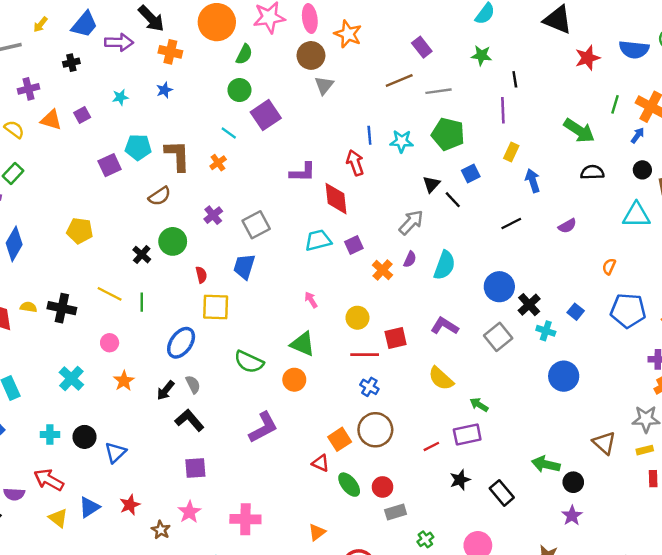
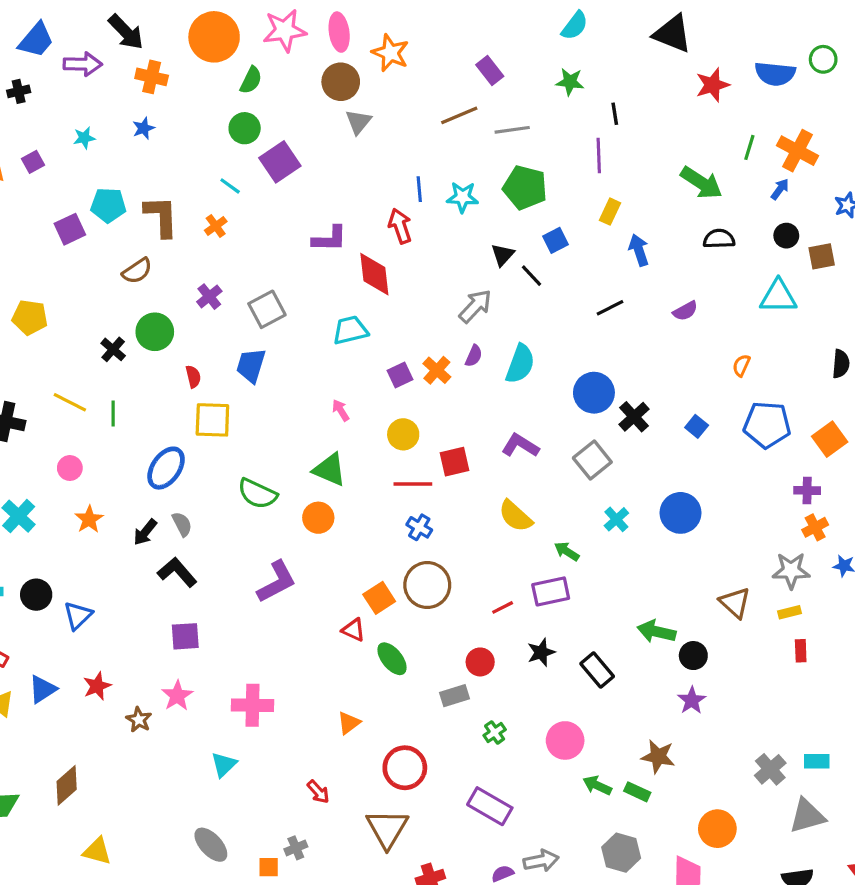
purple square: (354, 245) -> (400, 375), moved
cyan cross: (546, 331) -> (616, 519), moved, turned 30
red circle: (383, 487) -> (480, 662), moved

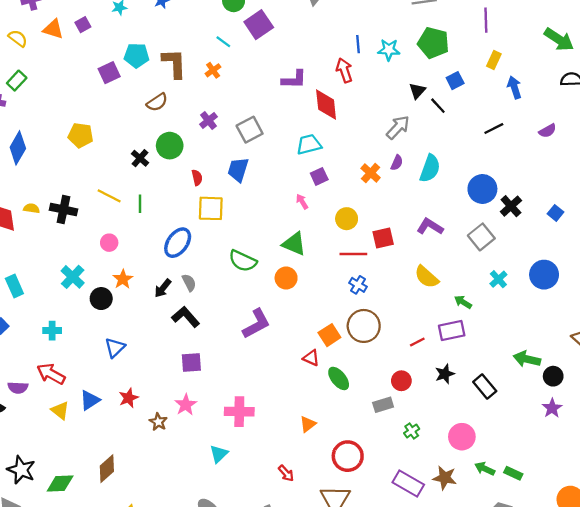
purple square: (400, 375) -> (319, 176), moved
black circle: (36, 595) -> (101, 299), moved
brown star: (658, 757) -> (445, 478), moved

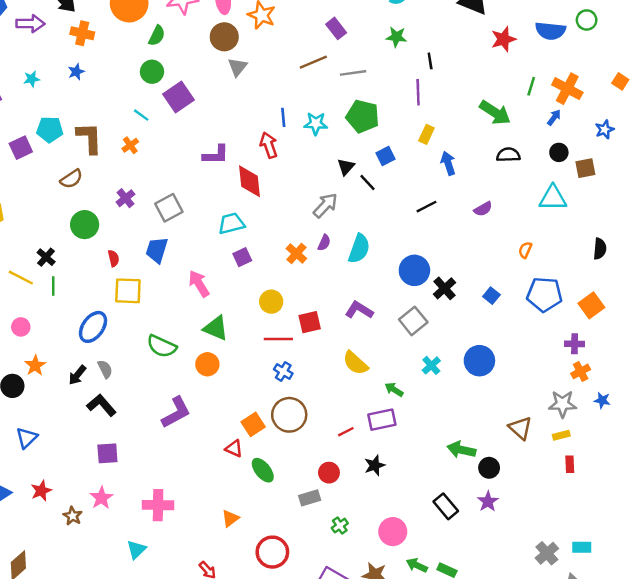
black cross: (140, 158) -> (46, 257), moved
pink arrow: (302, 202) -> (199, 284), moved, size x1.6
black rectangle: (485, 386) -> (446, 506), moved

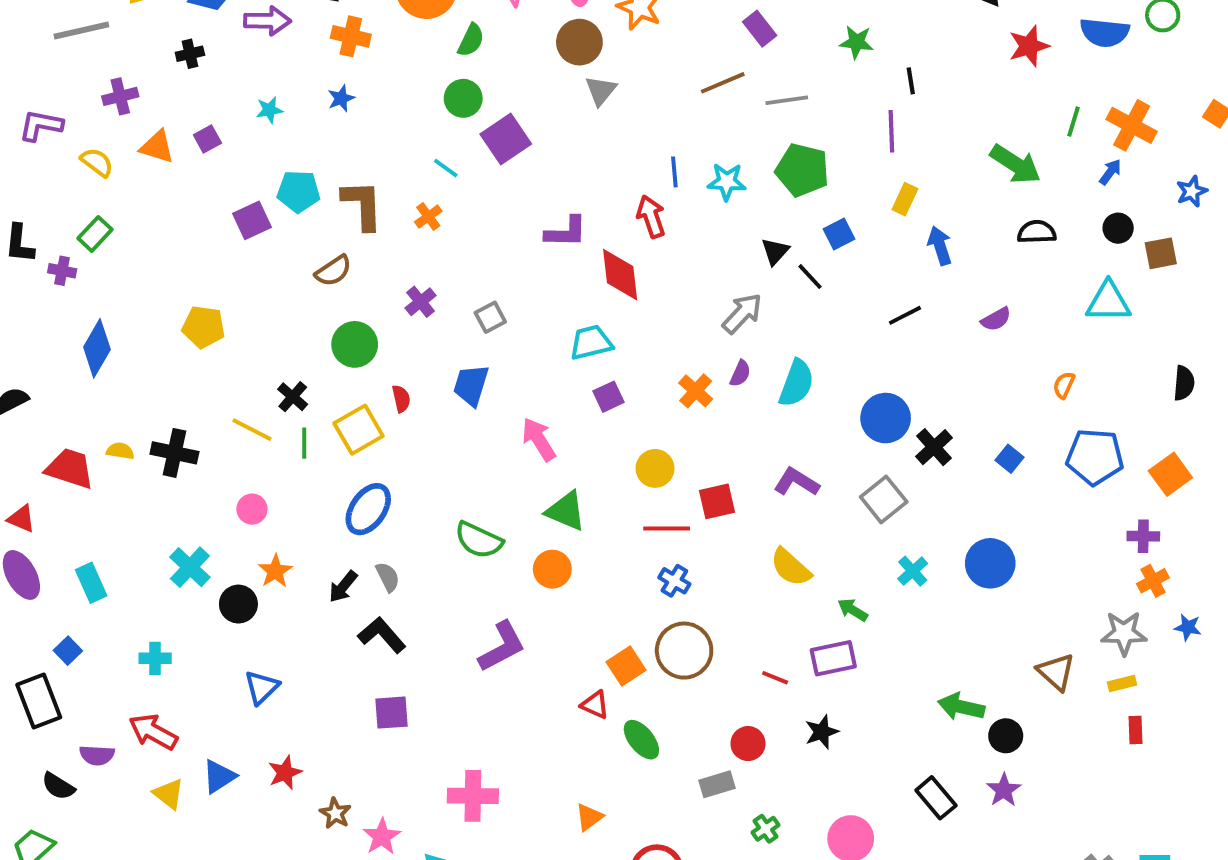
gray square: (169, 208) -> (490, 317), size x0.7
yellow square: (128, 291) -> (359, 430), moved, turned -32
red line: (346, 432) -> (775, 678), turned 49
pink star: (101, 498) -> (382, 837), moved

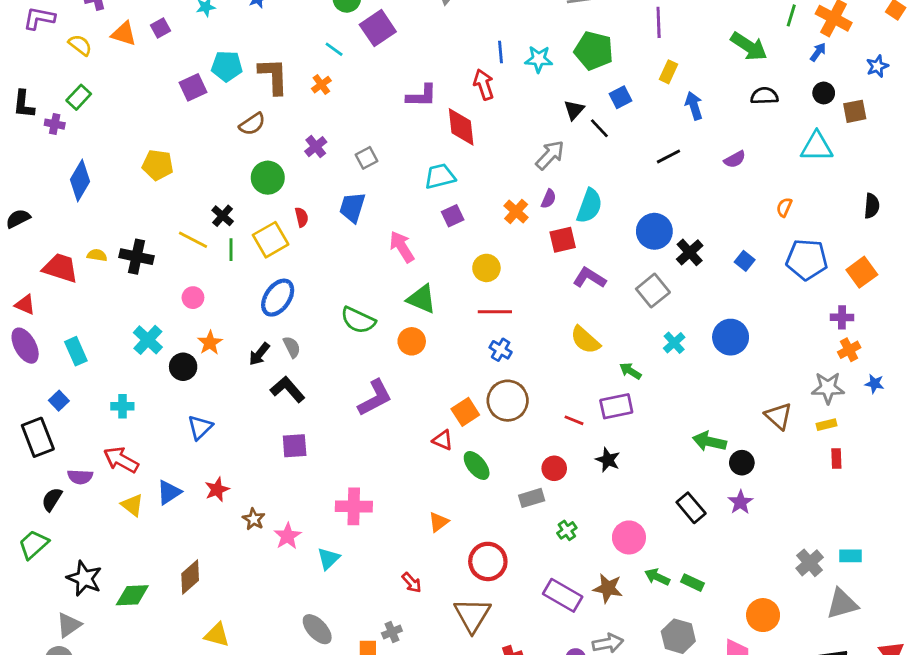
red square: (717, 501) -> (563, 240), moved
black star: (822, 732) -> (608, 460), turned -30
black semicircle: (58, 786) -> (52, 499), turned 90

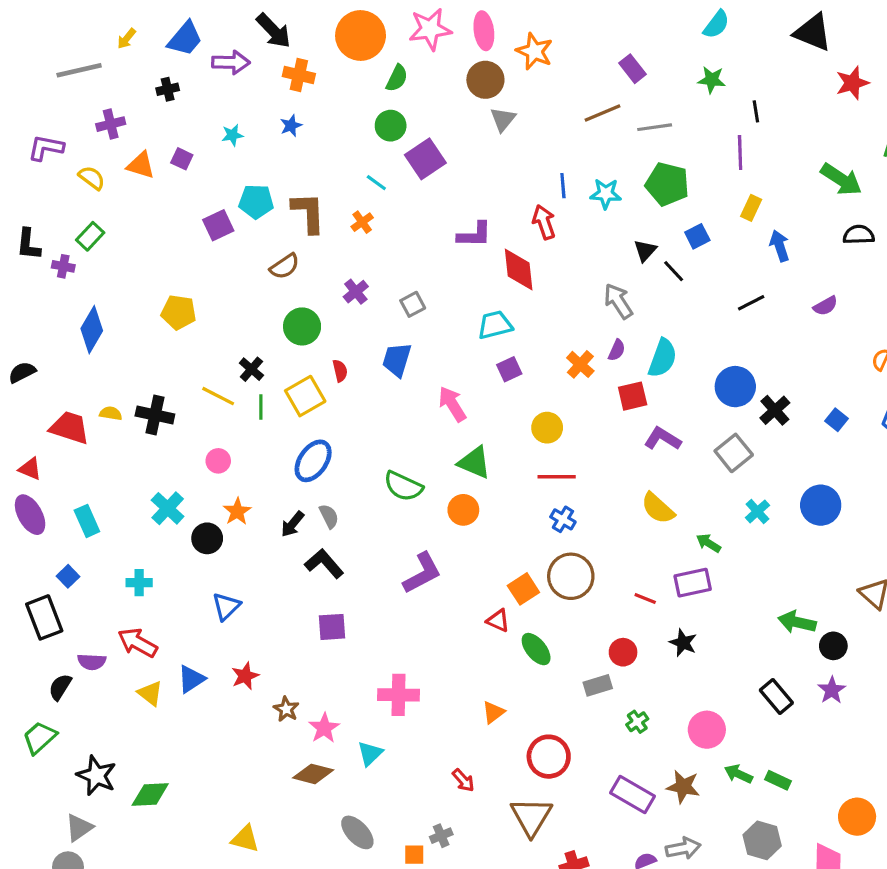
purple square: (161, 28) -> (182, 159), turned -36
gray arrow: (550, 155) -> (618, 301), turned -76
brown diamond: (190, 577) -> (313, 774), moved, turned 56

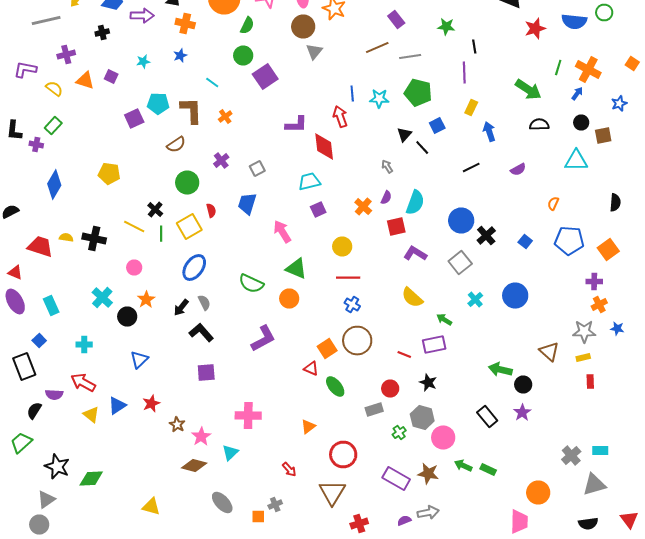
cyan line: (376, 183) -> (212, 82), moved
gray arrow: (618, 301) -> (387, 166), size x0.6
gray hexagon: (762, 840) -> (422, 418), moved

